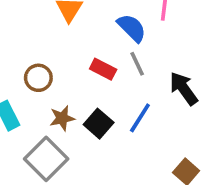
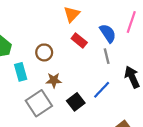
red rectangle: (103, 69) -> (79, 41), moved
black square: (99, 124) -> (76, 102), moved

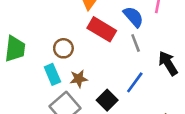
red rectangle: (79, 41) -> (102, 29), size x1.5
cyan rectangle: (21, 72) -> (52, 74), moved

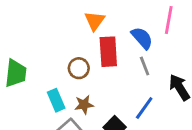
red rectangle: (102, 29) -> (108, 52), turned 56
brown circle: (63, 48) -> (79, 68), moved

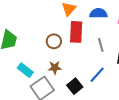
blue semicircle: (142, 38) -> (98, 13), moved, turned -54
cyan rectangle: (56, 100) -> (25, 70), moved, turned -35

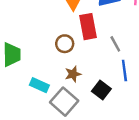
gray line: (101, 45) -> (115, 44), moved
blue line: (97, 75) -> (124, 71), turned -36

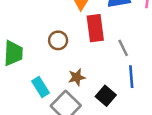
brown circle: (65, 44) -> (58, 40), moved
cyan rectangle: (39, 85) -> (41, 87), turned 30

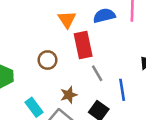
gray line: (123, 48) -> (97, 73), moved

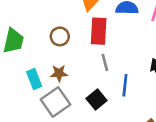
brown star: (69, 95) -> (59, 73), moved

